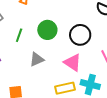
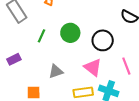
gray triangle: (37, 59) -> (56, 71), moved

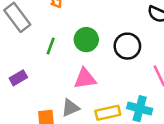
pink triangle: (93, 67) -> (85, 79), moved, turned -42
gray triangle: (56, 71) -> (70, 108), moved

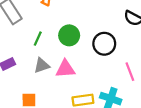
gray triangle: (70, 108) -> (42, 66), moved

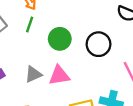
green line: (38, 39) -> (30, 24), moved

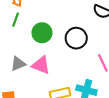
pink triangle: (59, 75) -> (41, 65), turned 30

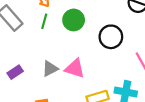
green circle: (42, 33) -> (74, 20), moved

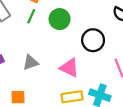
pink triangle: (75, 69) -> (69, 68), moved

